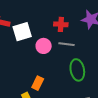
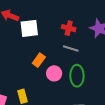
pink circle: (44, 46) -> (54, 73), moved
orange rectangle: (38, 83) -> (39, 60), moved

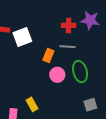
red cross: (69, 28) -> (69, 25), moved
orange rectangle: (39, 60) -> (48, 56), moved

